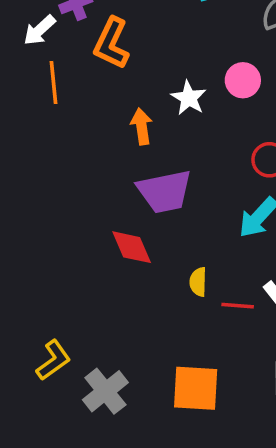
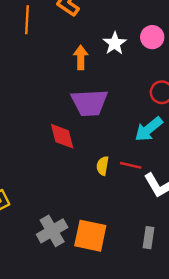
red line: (238, 306) -> (131, 165), moved
gray cross: (105, 391) -> (52, 231), moved

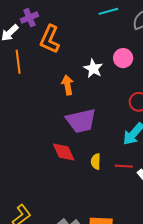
yellow semicircle: (103, 166) -> (96, 162), moved

